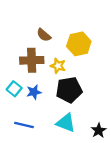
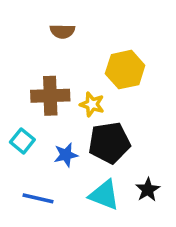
brown semicircle: (44, 35) -> (62, 31), moved, turned -40
blue star: (34, 92) -> (66, 155), moved
black star: (99, 131) -> (148, 190), moved

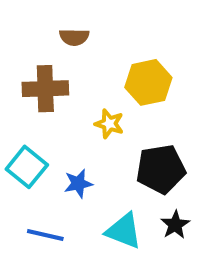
brown cross: (50, 96) -> (45, 89), moved
cyan square: (22, 141) -> (27, 167), size x1.4
black pentagon: (109, 143) -> (161, 169), moved

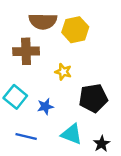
brown semicircle: (74, 37) -> (43, 21), size x1.6
yellow hexagon: (148, 82) -> (75, 30), moved
black star: (175, 225) -> (102, 144), moved

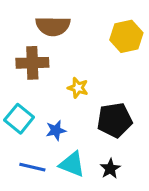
yellow hexagon: (75, 30) -> (126, 36), moved
cyan triangle: (72, 134) -> (72, 164), moved
black star: (102, 144) -> (110, 169), moved

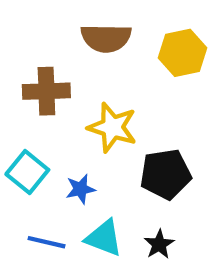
brown semicircle: (53, 26) -> (106, 38), moved
yellow star: (78, 88) -> (112, 127), size x1.6

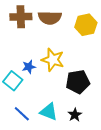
brown cross: (46, 91) -> (21, 17), moved
blue star: (80, 189) -> (29, 67), moved
blue line: (46, 242) -> (22, 114), turned 30

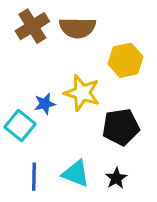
brown cross: (21, 17) -> (32, 26), turned -30
yellow hexagon: (86, 25) -> (125, 60), moved
blue line: (22, 114) -> (34, 177), turned 48

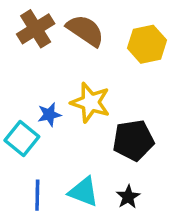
brown semicircle: (77, 28) -> (85, 30), turned -147
yellow hexagon: (125, 60) -> (147, 44), moved

